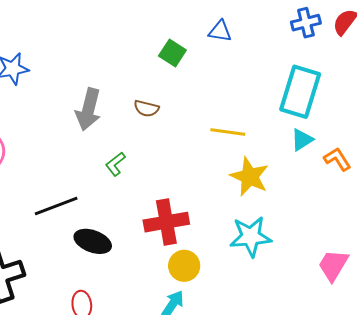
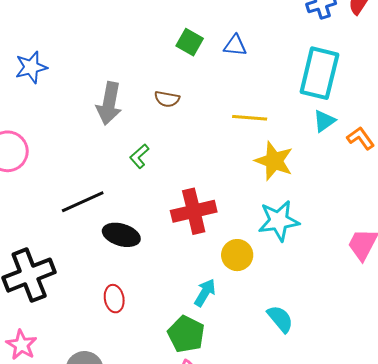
blue triangle: (220, 31) -> (235, 46), moved
yellow circle: (184, 266) -> (237, 255), moved

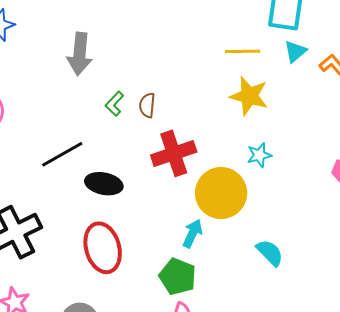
brown semicircle: (167, 99) -> (147, 105), moved, turned 90
yellow line: (250, 118) -> (243, 51), moved
cyan star: (279, 221) -> (259, 155), size x0.6
yellow circle: (237, 255) -> (221, 193), size x1.6
red ellipse: (114, 299) -> (103, 248), size x1.8

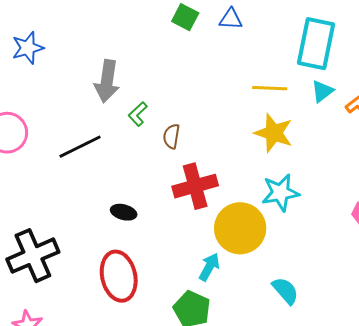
green L-shape: (115, 104) -> (138, 114), moved
black line: (62, 154) -> (80, 147), moved
cyan star: (259, 155) -> (280, 193), size x1.5
black ellipse: (104, 184) -> (124, 212), size x0.7

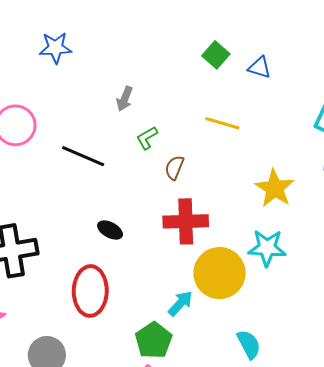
gray arrow: (107, 81) -> (125, 99), size x0.6
yellow line: (270, 88) -> (222, 123), moved
black line: (80, 147) -> (83, 156), turned 36

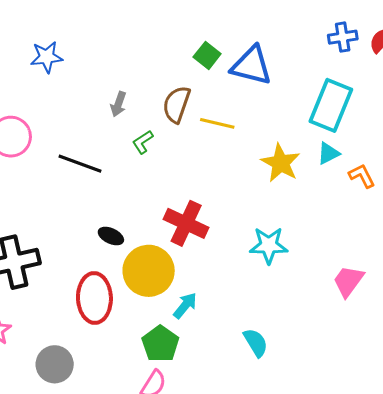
blue triangle: (260, 67) -> (251, 66), size x1.8
brown semicircle: (174, 168) -> (177, 104), moved, size x1.5
yellow star: (275, 188) -> (281, 163), moved
red cross: (186, 221) -> (186, 223), turned 30
yellow circle: (220, 273) -> (149, 271), moved

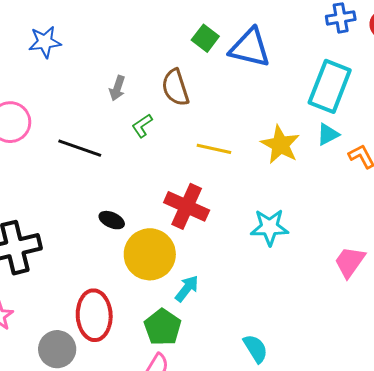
brown semicircle: (177, 104) -> (175, 88), turned -36
yellow line: (217, 123) -> (214, 149), moved
red ellipse: (94, 298) -> (94, 315), moved
cyan semicircle: (256, 343) -> (256, 349), moved

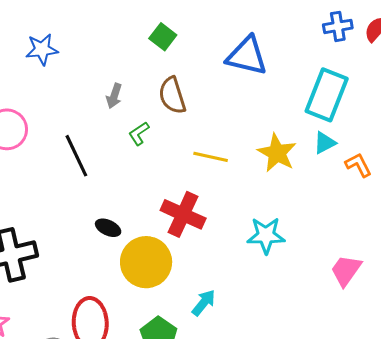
green square: (205, 38) -> (163, 37), moved
black line: (80, 148) -> (76, 156), turned 45
cyan arrow: (187, 289) -> (204, 303), moved

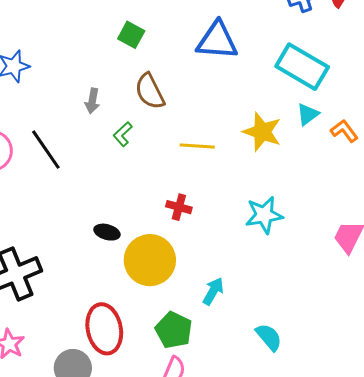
cyan rectangle: (327, 95) -> (302, 67), turned -72
black line: (76, 156) -> (46, 150), moved
red cross: (183, 214) -> (179, 207), size x0.6

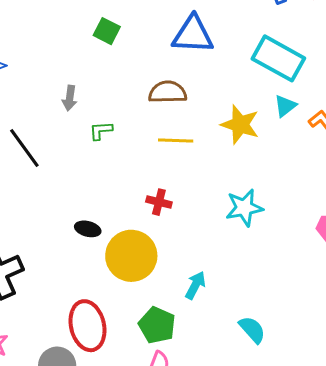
brown semicircle: (150, 91) -> (168, 92), moved, turned 117
green L-shape: (123, 134) -> (101, 131), turned 40

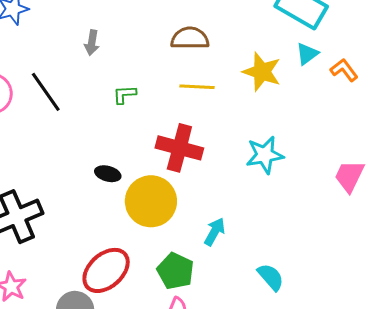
green L-shape: (101, 131) -> (124, 94), moved
red cross: (159, 202) -> (179, 148), size x1.8
red ellipse: (87, 326) -> (106, 270), turned 60

